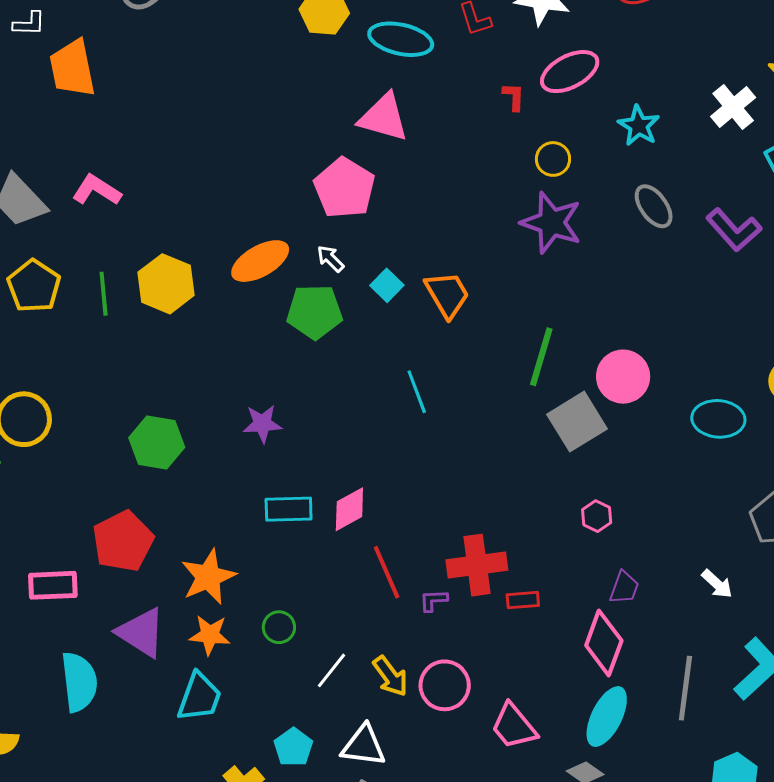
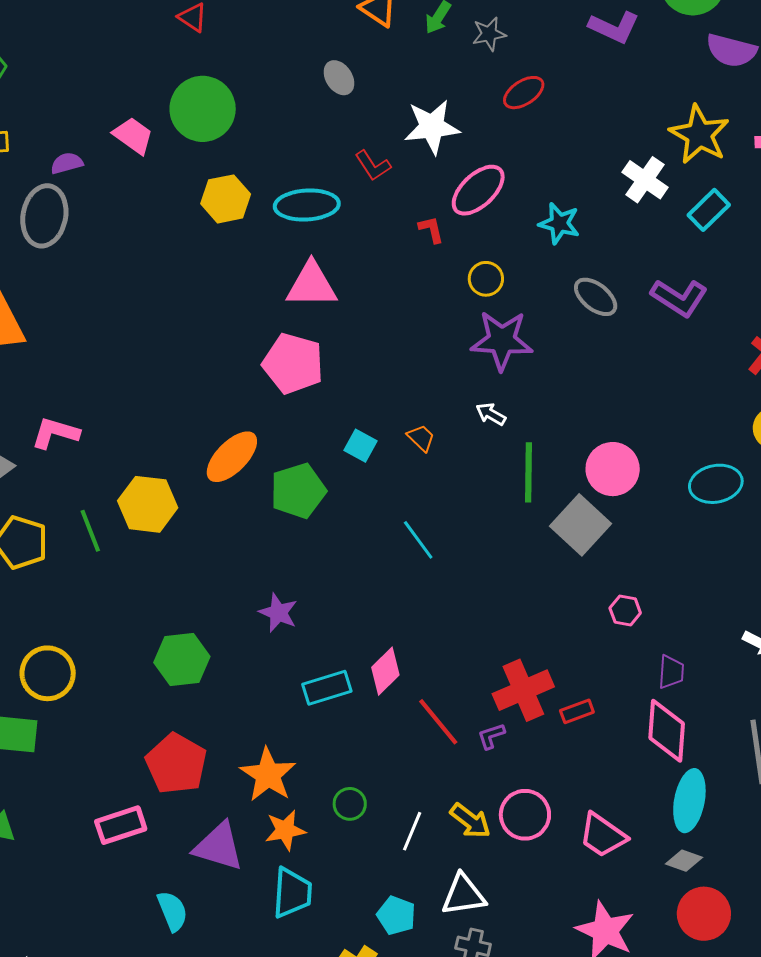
white arrow: (331, 259) -> (491, 414), moved
orange trapezoid: (447, 294) -> (421, 438), size x0.6
purple star: (262, 424) -> (278, 613), turned -30
cyan semicircle: (79, 682) -> (172, 911), size x0.7

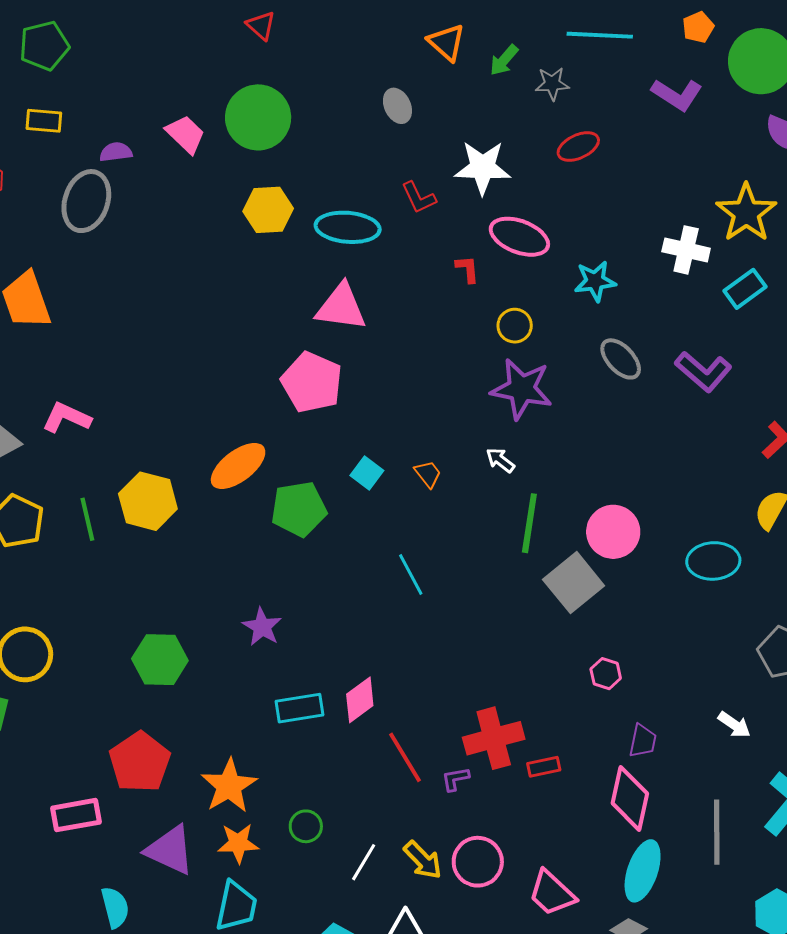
white cross: (645, 180) -> (686, 250), turned -30
pink ellipse: (478, 190) -> (519, 237), turned 56
cyan star: (559, 223) -> (595, 281), turned -30

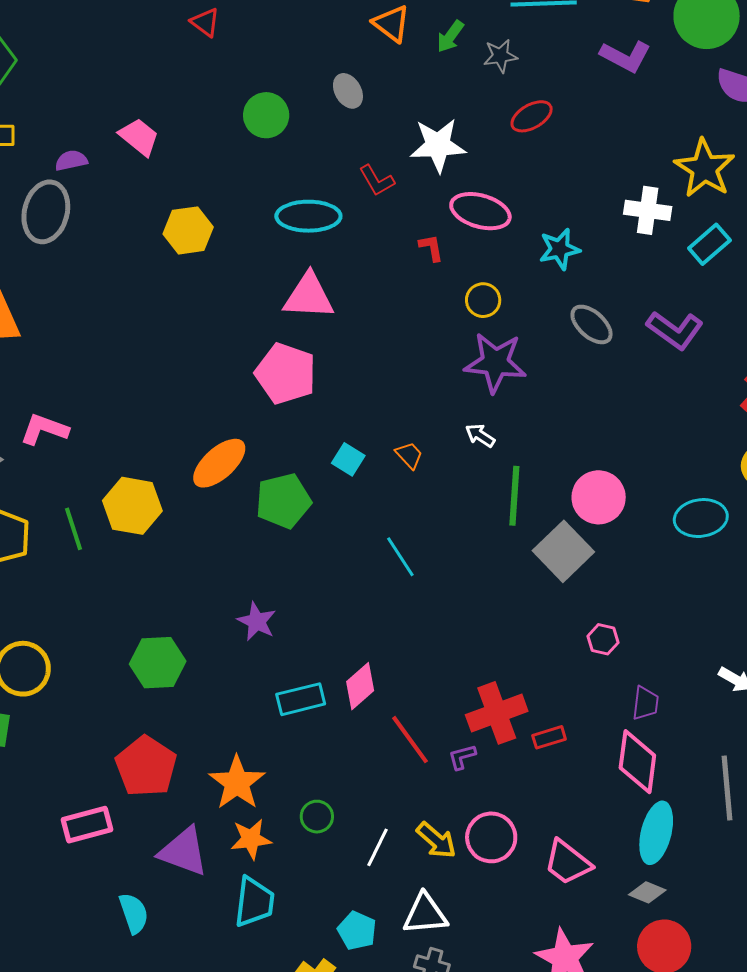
green circle: (258, 117) -> (266, 115), moved, size x0.7
yellow hexagon: (268, 210) -> (188, 230), moved

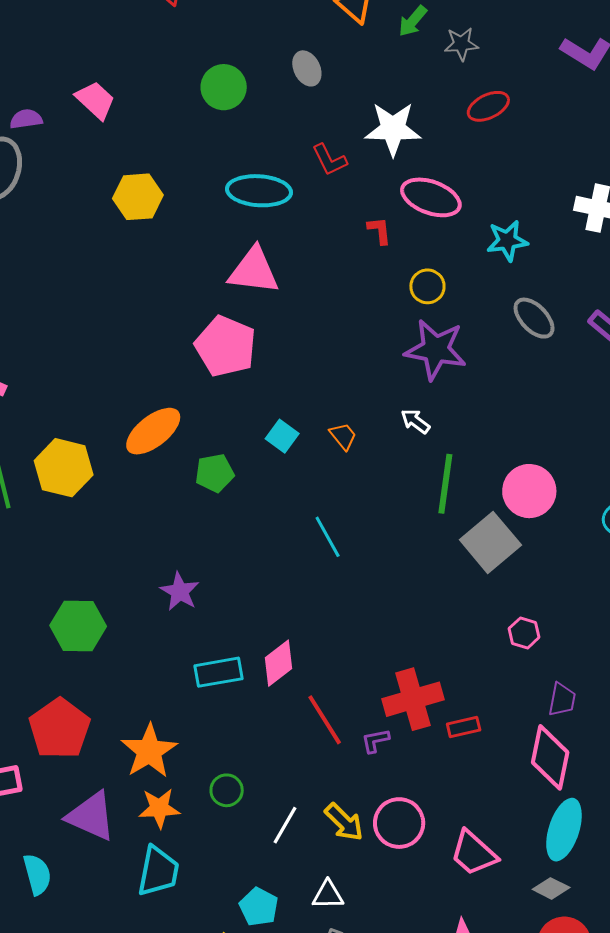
green pentagon: (283, 501) -> (215, 473), size x0.7
white triangle: (425, 914) -> (328, 895), size x0.7

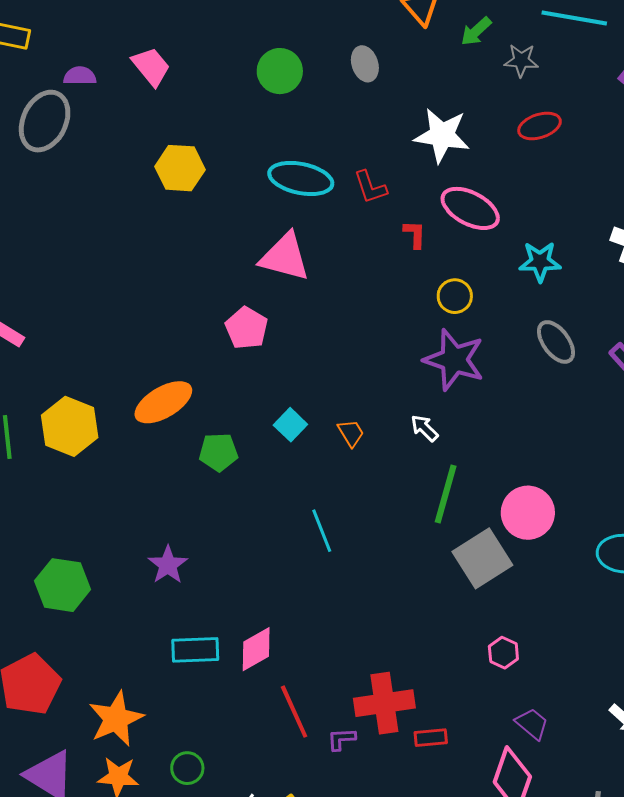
red L-shape: (329, 160) -> (370, 187), moved
pink pentagon: (226, 346) -> (247, 328), size x0.7
purple trapezoid: (562, 700) -> (532, 724), turned -69

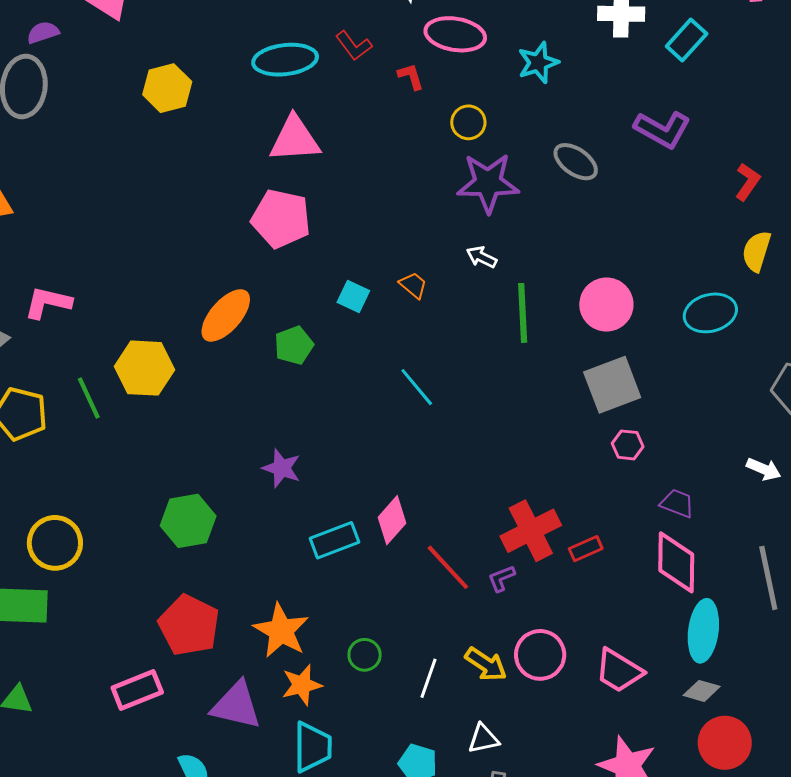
pink pentagon: (247, 328) -> (281, 219), size x1.4
gray ellipse: (556, 342) -> (576, 162), moved
gray square: (482, 558) -> (612, 385), moved, turned 30

